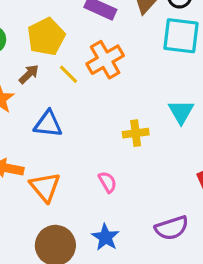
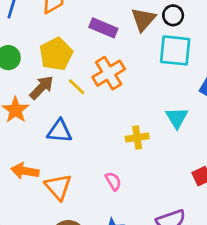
brown arrow: (29, 74) -> (42, 87), size x1.4

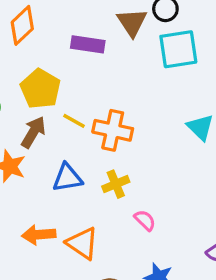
orange cross: (109, 73) -> (113, 130), moved, turned -32
yellow cross: (137, 137) -> (116, 184), moved

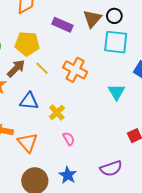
yellow pentagon: (40, 89) -> (27, 44), turned 30
orange cross: (113, 130) -> (75, 70), moved
yellow cross: (116, 184) -> (57, 113), turned -35

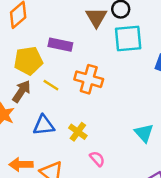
purple rectangle: (62, 25) -> (60, 45), moved
cyan triangle: (116, 92) -> (144, 133), moved

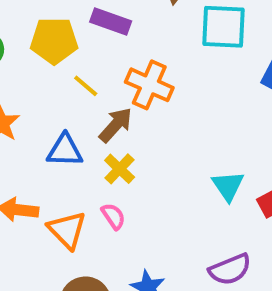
brown arrow: (21, 91) -> (116, 125), moved
pink semicircle: (97, 159) -> (113, 216), moved

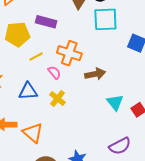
yellow line: (86, 86) -> (36, 57), turned -64
brown arrow: (116, 125) -> (95, 74), moved, turned 42
pink semicircle: (113, 216) -> (54, 72), moved

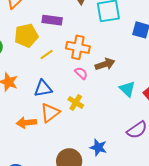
pink semicircle: (54, 72) -> (81, 73), moved
yellow cross: (58, 98) -> (76, 102), moved
orange triangle: (33, 133) -> (50, 113), moved, turned 50

